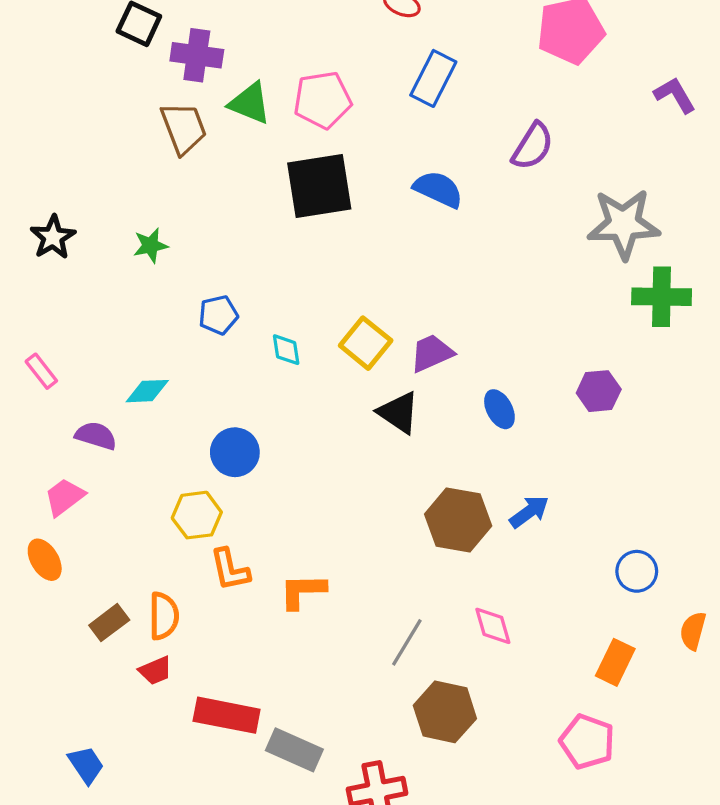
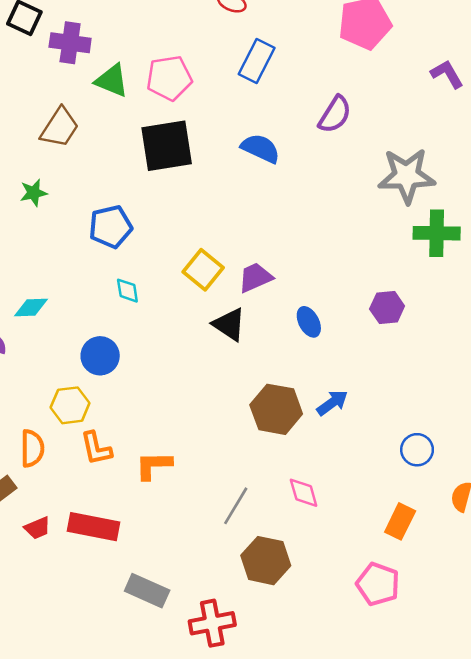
brown trapezoid: (184, 128) -> (60, 128), moved, turned 54
blue pentagon: (218, 315) -> (111, 227), moved, size x1.4
cyan diamond: (286, 350) -> (127, 291), moved
orange semicircle: (164, 616) -> (32, 448), moved
red rectangle: (227, 715) -> (94, 527), moved

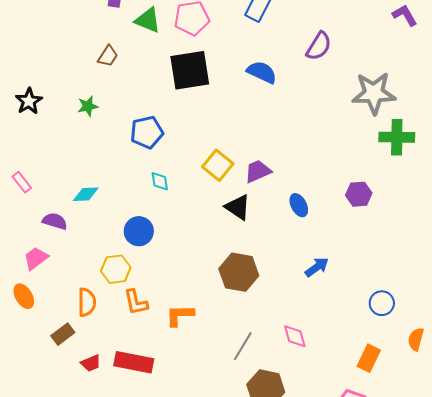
brown trapezoid: (60, 128) -> (108, 56), size x0.7
brown hexagon: (276, 409) -> (239, 272), moved

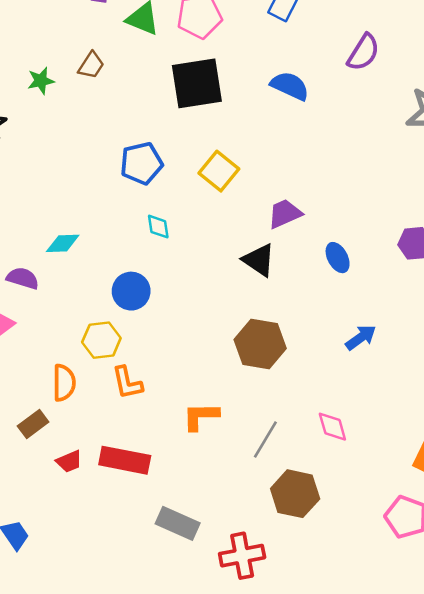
green star: (88, 106) -> (41, 81), moved
yellow square: (218, 165) -> (219, 171), moved
orange L-shape: (180, 315) -> (201, 416), moved

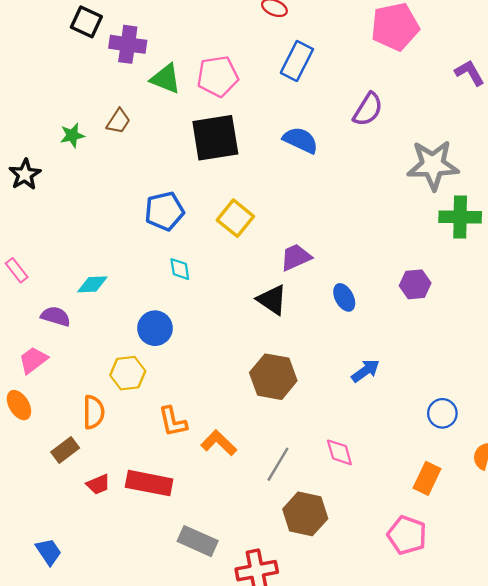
orange L-shape: (127, 383) -> (173, 422), moved
orange L-shape: (201, 416) -> (219, 443), turned 45

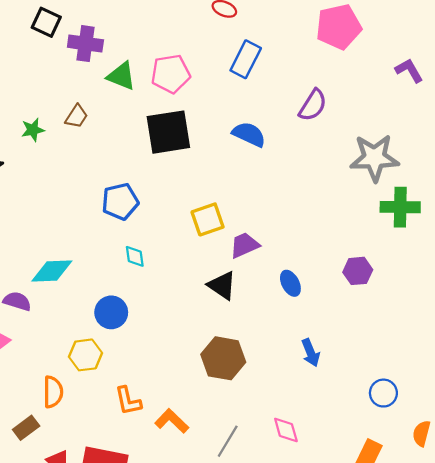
yellow square: (235, 218) -> (208, 219), moved, turned 32
cyan diamond: (92, 284) -> (52, 271), size x1.4
blue arrow: (366, 371) -> (311, 353), turned 104

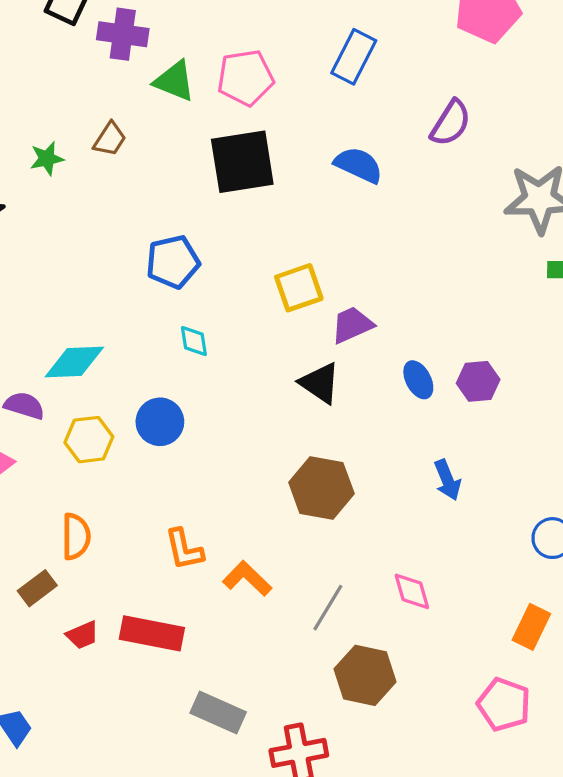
purple hexagon: (358, 271) -> (478, 381), moved
yellow hexagon: (85, 355) -> (89, 440), moved

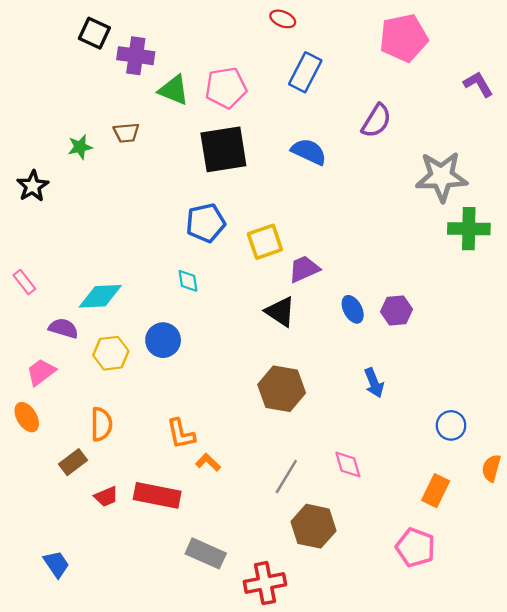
brown trapezoid: (110, 139) -> (126, 133), turned 52
blue pentagon: (173, 262) -> (206, 223), moved
orange L-shape: (247, 578) -> (208, 462), moved, size x0.7

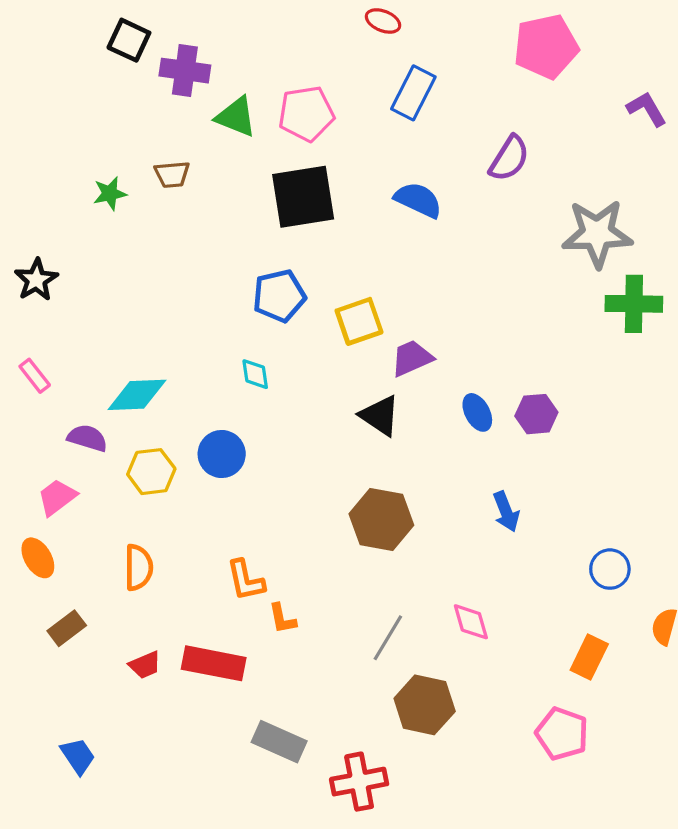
black star: (33, 186) -> (36, 280), moved
brown rectangle: (73, 462) -> (67, 628), moved
orange L-shape: (208, 462) -> (282, 619), turned -145

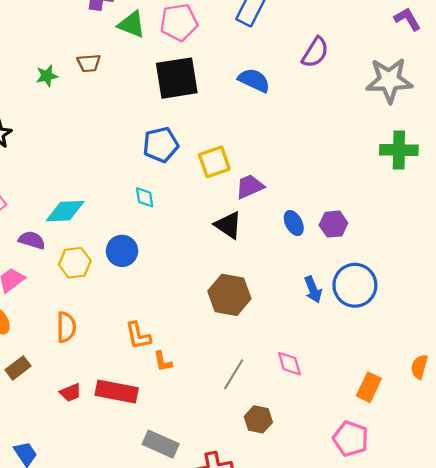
gray star: (597, 233) -> (389, 80), moved
blue circle: (610, 569) -> (355, 285), moved, size x1.6
brown hexagon: (425, 705) -> (258, 419), size x0.7

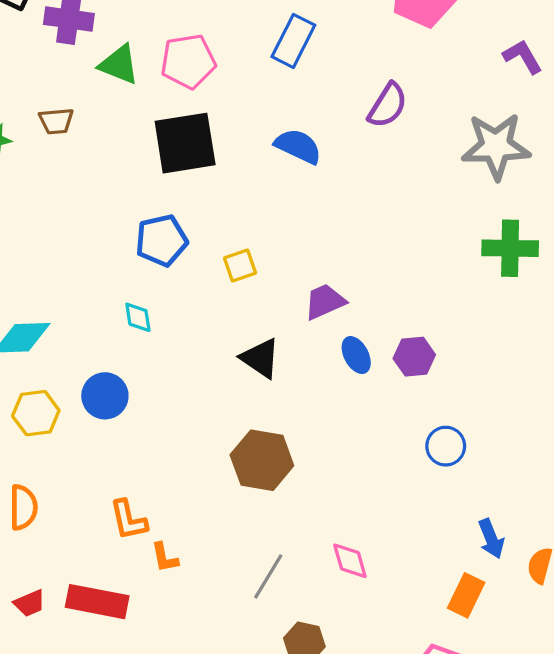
yellow square: (214, 162) -> (240, 266), size x0.7
purple trapezoid: (250, 186) -> (325, 302), moved
blue circle: (355, 285) -> (446, 446), size x0.6
blue arrow: (313, 290) -> (491, 539), moved

